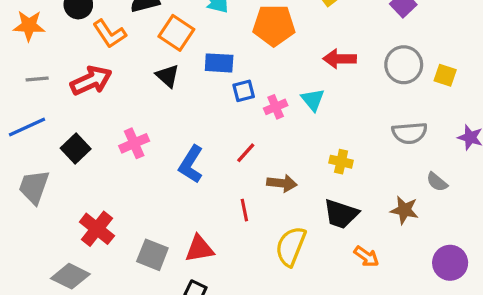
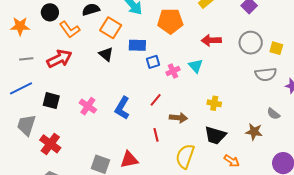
gray semicircle: (410, 133) -> (266, 74), moved
pink cross: (134, 143) -> (88, 106), moved, turned -30
black square: (76, 148) -> (51, 101), turned -30
red cross: (97, 229) -> (50, 144), moved

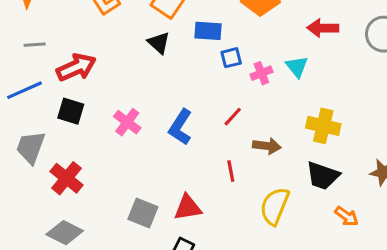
red arrow: (59, 59) -> (76, 67), moved
yellow cross: (214, 103) -> (323, 126), size x1.5

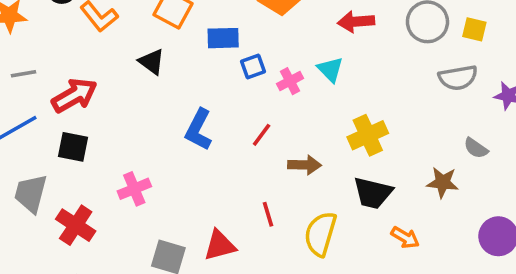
black triangle: (159, 43) -> (152, 62), moved
pink cross: (127, 122) -> (134, 189), moved, turned 36
yellow cross: (323, 126) -> (368, 135), turned -32
blue L-shape: (180, 127) -> (199, 130), moved
red line: (231, 171) -> (268, 214), moved

